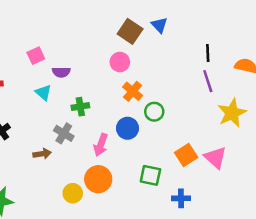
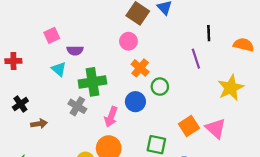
purple line: (208, 81) -> (196, 59), moved
green cross: (80, 107) -> (92, 82), size x1.6
brown arrow: (42, 154) -> (39, 124), moved

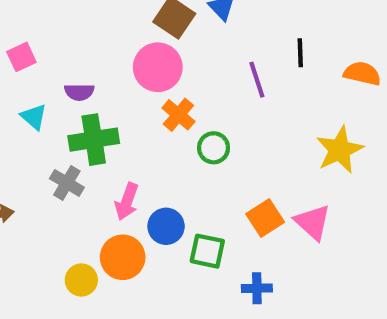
pink circle: (128, 41) -> (158, 67), size x1.5
purple semicircle: (75, 51) -> (79, 92), moved
purple line: (196, 59) -> (257, 80), moved
blue circle: (135, 102) -> (166, 226), moved

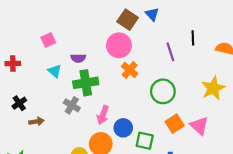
green circle: (214, 148) -> (163, 91), moved, size x1.5

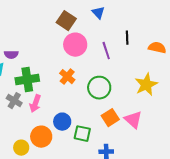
blue triangle: (152, 14) -> (98, 13), moved
pink circle: (119, 45) -> (75, 45), moved
purple semicircle: (78, 58) -> (11, 55), moved
orange cross: (130, 70) -> (67, 77), moved
pink arrow: (103, 115) -> (35, 104), moved

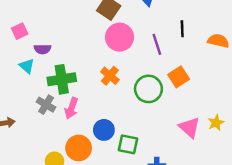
yellow star: (146, 85) -> (216, 123), moved, size x0.6
orange square: (110, 118) -> (179, 77), moved

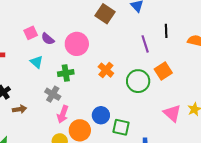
pink circle: (120, 37) -> (77, 44), moved
purple semicircle: (42, 49) -> (48, 39), moved, turned 40
green cross: (62, 79) -> (66, 73), size x0.7
pink arrow: (71, 108) -> (63, 114), moved

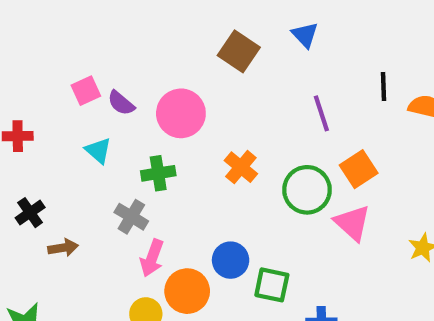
black line: (166, 31) -> (383, 86), moved
pink triangle: (172, 113) -> (352, 223), moved

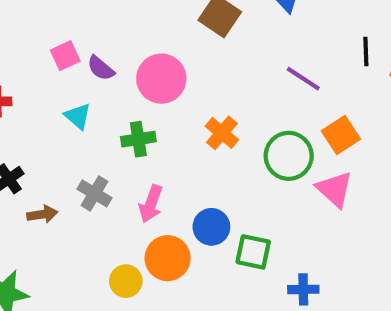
purple line: (321, 113) -> (303, 79), turned -39
gray cross: (131, 217) -> (94, 193), moved
pink arrow: (152, 258) -> (151, 204), moved

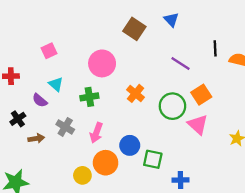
purple semicircle: (101, 68) -> (40, 100), moved

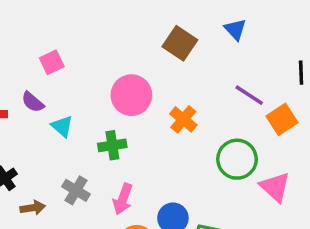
pink square: (49, 51) -> (52, 62), moved
orange cross: (136, 93) -> (183, 119), moved
orange square: (201, 95) -> (282, 119), moved
purple semicircle: (40, 100) -> (33, 102), moved

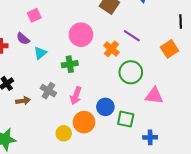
purple line: (249, 95) -> (132, 36), moved
cyan triangle: (62, 126) -> (40, 53), turned 40
green circle: (237, 159) -> (131, 72), moved
pink triangle: (275, 187) -> (154, 96), moved, turned -36

